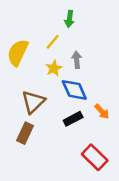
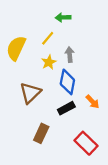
green arrow: (69, 19) -> (63, 17), turned 80
blue diamond: (74, 90) -> (67, 82), turned 35
brown rectangle: (25, 133) -> (41, 133), moved

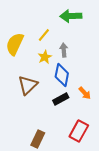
green arrow: (63, 17) -> (71, 16), moved, size x1.5
brown rectangle: (41, 133) -> (38, 139), moved
red rectangle: (86, 143) -> (79, 131), turned 75

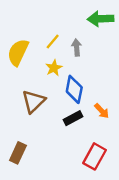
green arrow: (71, 16) -> (101, 19), moved
gray arrow: (64, 50) -> (77, 48), moved
brown rectangle: (38, 139) -> (18, 153), moved

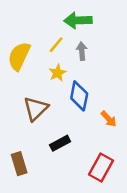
green arrow: (101, 19) -> (78, 20), moved
black rectangle: (73, 118) -> (60, 143), moved
brown rectangle: (18, 153) -> (19, 164), turned -42

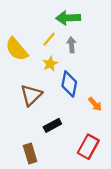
yellow semicircle: (19, 56) -> (17, 49), turned -65
brown rectangle: (19, 164) -> (30, 153), moved

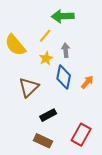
gray arrow: (71, 45) -> (66, 50), moved
orange arrow: (95, 104) -> (87, 82), moved, turned -96
brown rectangle: (30, 153) -> (43, 141), moved, turned -48

